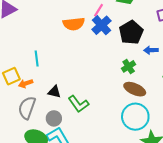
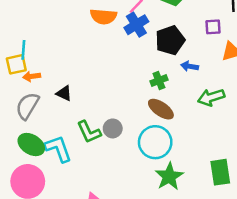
cyan line: (37, 58) -> (23, 50), moved
green L-shape: (78, 104) -> (89, 132), moved
gray circle: (54, 118) -> (113, 128), moved

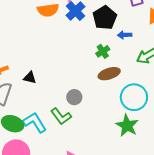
brown ellipse: (161, 109) -> (109, 74), turned -40
green L-shape: (89, 132) -> (61, 116), moved
cyan circle: (155, 142) -> (134, 97), moved

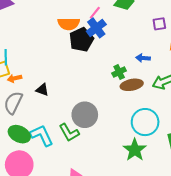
black pentagon: (105, 18) -> (81, 40), moved
brown ellipse: (109, 74) -> (132, 85), moved
gray circle: (74, 97) -> (85, 115), size x1.6

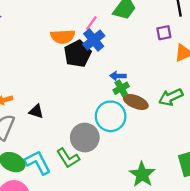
blue arrow: (143, 58) -> (118, 76), moved
brown ellipse: (132, 85) -> (136, 102), turned 35
cyan circle: (145, 122) -> (111, 116), moved

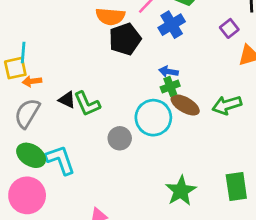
purple square: (164, 33) -> (229, 28), turned -35
blue cross: (94, 40) -> (172, 25), moved
gray circle: (85, 138) -> (120, 138), size x0.7
green L-shape: (68, 158) -> (87, 104), moved

